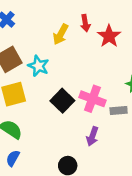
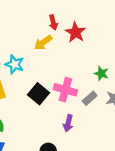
yellow arrow: (61, 34) -> (43, 43), moved, turned 30
gray rectangle: (119, 110) -> (90, 98), turned -32

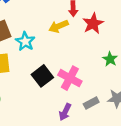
green star: (101, 73) -> (110, 59), moved
gray rectangle: (90, 98) -> (91, 103), moved

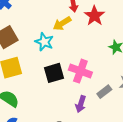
cyan star: (25, 41) -> (44, 42), moved
black square: (42, 76) -> (54, 73), turned 30

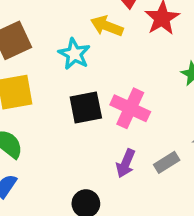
yellow arrow: (62, 23) -> (107, 26), turned 48
gray rectangle: (104, 92) -> (167, 162), moved

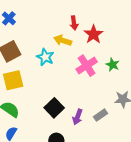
black square: (86, 108) -> (54, 108), moved, turned -30
pink cross: (130, 108) -> (87, 66), moved, turned 35

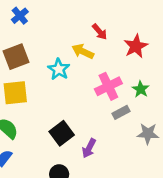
red arrow: (74, 23) -> (100, 32), turned -40
red star: (93, 34) -> (136, 46), moved
gray rectangle: (100, 115) -> (121, 112), moved

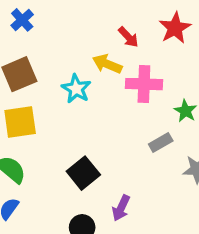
red star: (136, 46) -> (175, 28), moved
pink cross: (108, 86) -> (144, 84), moved, turned 30
purple arrow: (89, 148) -> (121, 208), moved

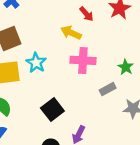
pink cross: (144, 84) -> (83, 60), moved
cyan star: (76, 89) -> (36, 63), moved

